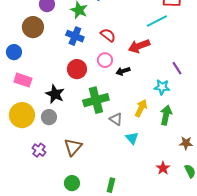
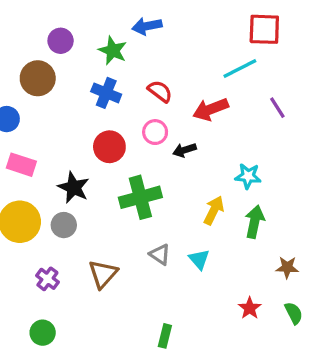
purple line: (177, 68) -> (277, 108), moved
gray triangle: (116, 119) -> (160, 254), moved
green circle: (72, 183) -> (43, 333), moved

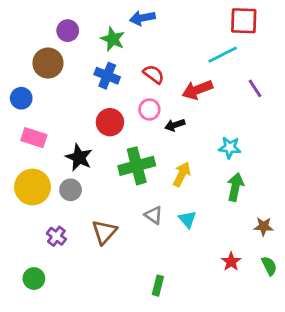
yellow arrow: (214, 210) -> (182, 174), moved
green circle: (43, 333) -> (34, 279), moved

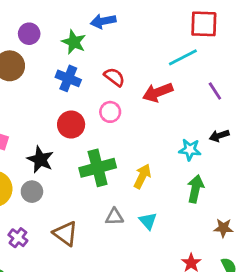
black arrow: (175, 125) -> (219, 136), moved
gray triangle: (154, 215) -> (114, 217), turned -36
brown triangle: (104, 232) -> (65, 234), turned -36

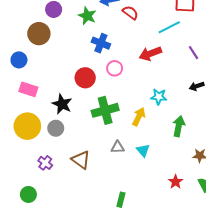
red semicircle: (114, 77) -> (130, 13), moved
blue cross: (68, 78) -> (101, 43), moved
cyan star: (190, 150) -> (159, 97), moved

